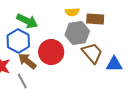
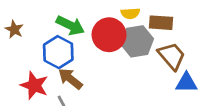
red circle: (51, 52) -> (109, 35), moved
brown trapezoid: (92, 53) -> (172, 56), moved

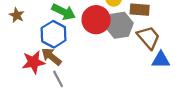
brown arrow: (70, 79) -> (51, 57), moved
red star: (34, 85) -> (33, 62), turned -30

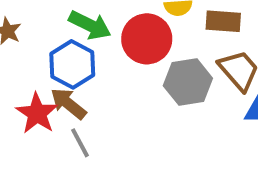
gray hexagon: (119, 25) -> (188, 82), moved
red star: (33, 62) -> (37, 113), turned -30

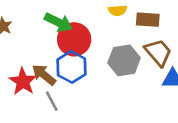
red circle: (147, 39) -> (74, 39), moved
blue hexagon: (72, 64) -> (71, 67), moved

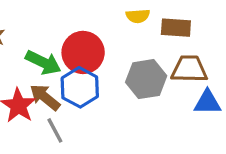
green arrow: (58, 22) -> (43, 62), moved
brown trapezoid: (158, 52) -> (189, 69), turned -48

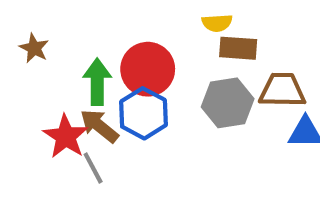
brown rectangle: (176, 28) -> (238, 48), moved
green arrow: (43, 62) -> (97, 82), turned -116
gray line: (55, 130) -> (93, 168), moved

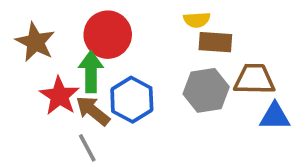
brown star: (34, 48) -> (35, 42), size x1.5
red circle: (148, 69) -> (108, 35), moved
red star: (66, 136) -> (59, 96), moved

